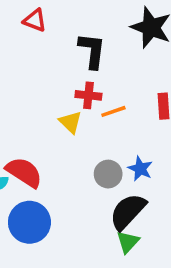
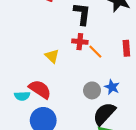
orange line: (113, 111) -> (95, 52), turned 64
yellow triangle: (71, 122) -> (52, 56), moved

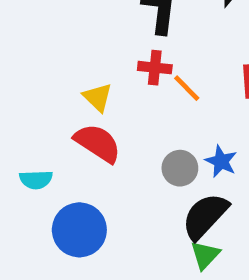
red semicircle: (40, 89) -> (98, 143), moved

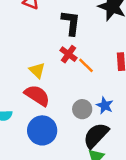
red cross: (155, 68) -> (68, 54), turned 30
blue circle: (79, 230) -> (42, 130), moved

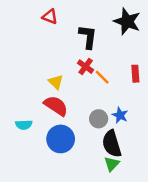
black semicircle: (96, 135) -> (112, 144), turned -60

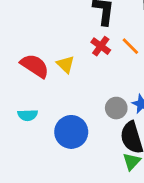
orange line: (102, 77) -> (130, 46), moved
red semicircle: (56, 106) -> (35, 66), moved

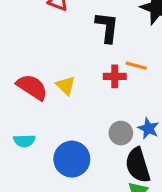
red cross: (101, 46) -> (115, 76), moved, turned -36
orange line: (130, 46) -> (136, 66), turned -30

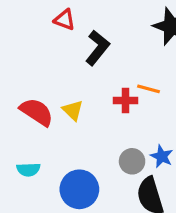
black L-shape: (107, 27) -> (97, 48), moved, turned 32

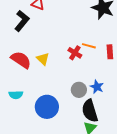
black L-shape: (97, 48) -> (22, 21), moved
red cross: (125, 100) -> (75, 53), turned 32

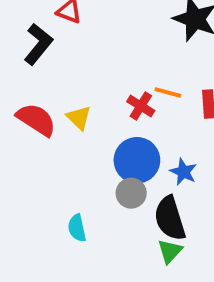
gray circle: (79, 90) -> (131, 193), moved
cyan semicircle: (16, 95) -> (77, 228), moved, turned 80
blue circle: (47, 107) -> (137, 160), moved

